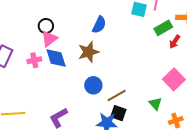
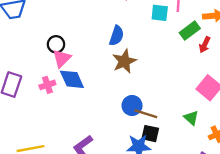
brown star: (88, 52) -> (124, 61), moved
blue circle: (93, 85) -> (132, 106), moved
brown line: (117, 95) -> (146, 114), turned 54

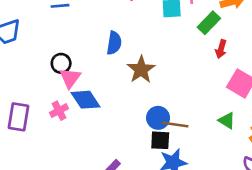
blue semicircle: (116, 36) -> (114, 43), moved
red arrow: (205, 45) -> (221, 49), moved
black square: (150, 134) -> (160, 140), moved

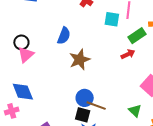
red arrow: (221, 49) -> (128, 54), moved, turned -144
blue diamond: (85, 100) -> (23, 92), moved
pink cross: (59, 111) -> (12, 111), moved

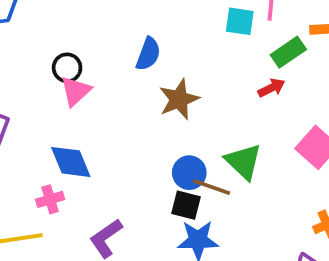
green triangle: (135, 111) -> (243, 161), moved, size x1.5

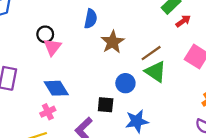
red arrow: (271, 88) -> (183, 21), moved
brown line: (212, 187) -> (151, 53), moved, turned -45
black square: (186, 205) -> (106, 105), moved

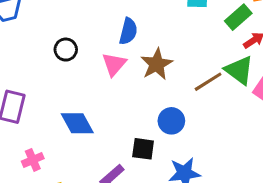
pink triangle: (52, 47) -> (114, 64), moved
green triangle: (156, 72) -> (239, 70), moved
pink cross: (48, 112) -> (33, 160), moved

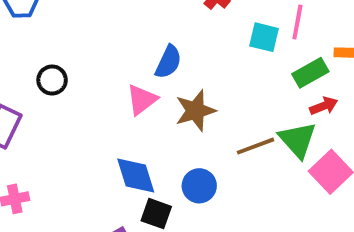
black circle: (66, 50) -> (52, 80), moved
blue diamond: (77, 123) -> (136, 176), moved

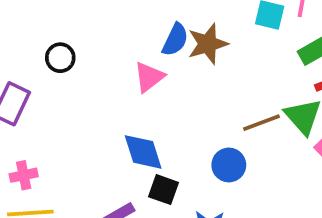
brown star: (195, 111) -> (208, 44), moved
blue circle: (199, 186) -> (229, 165), moved

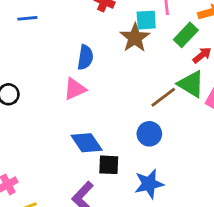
brown star: (208, 44) -> (135, 38), moved
pink triangle: (149, 77) -> (75, 89), turned 30

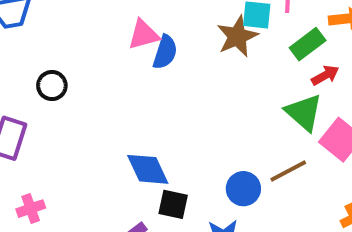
pink triangle: (75, 89) -> (144, 35), moved
brown line: (163, 97) -> (288, 171), moved
blue circle: (149, 134) -> (243, 189), moved

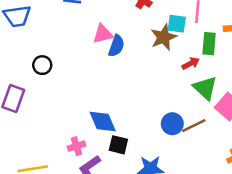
green rectangle: (308, 44) -> (209, 44), turned -50
red arrow: (325, 75) -> (191, 63), moved
blue circle: (243, 189) -> (172, 124), moved
pink cross: (31, 209) -> (76, 146), moved

